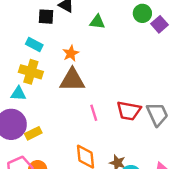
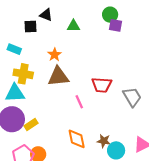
purple square: (160, 24) -> (115, 25), moved, turned -32
cyan rectangle: (34, 44) -> (14, 49), moved
cyan triangle: (18, 94) -> (15, 93), size x1.5
red trapezoid: (129, 111) -> (102, 85), moved

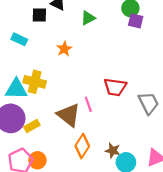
green triangle: (73, 26) -> (88, 18), turned -32
yellow cross: (23, 74) -> (35, 82), moved
brown triangle: (58, 77) -> (69, 115), moved, turned 40
orange diamond: (77, 139) -> (82, 146), turned 40

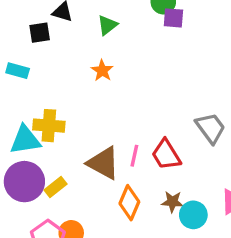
orange star: (64, 49) -> (102, 71), moved
red trapezoid: (115, 87) -> (166, 155), moved, turned 60
pink line: (88, 104) -> (134, 156), moved, turned 42

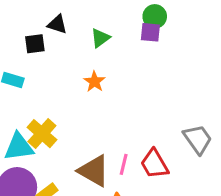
purple square: (173, 18) -> (150, 32), moved
yellow cross: (49, 126) -> (42, 134), turned 36

